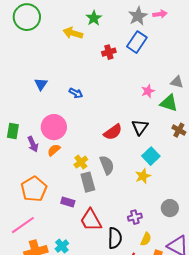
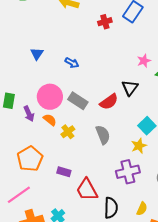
black triangle: (140, 127) -> (130, 88), moved
orange semicircle: (54, 150) -> (50, 120), turned 80
yellow cross: (81, 162) -> (68, 132), moved
gray rectangle: (88, 182) -> (78, 101), moved, turned -42
purple cross: (135, 217) -> (128, 172), moved, size x1.6

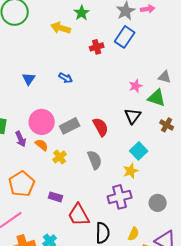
blue arrow: (72, 63) -> (66, 78), moved
black triangle: (130, 88) -> (133, 116), moved
gray rectangle: (78, 101) -> (70, 126), turned -60
red semicircle: (109, 102) -> (101, 127), turned -84

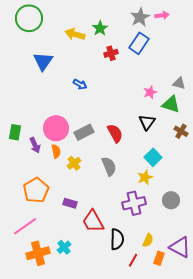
green star: (82, 13) -> (100, 28), moved
blue triangle: (29, 79) -> (43, 61), moved, size x1.5
orange semicircle: (42, 145) -> (56, 151), turned 40
gray circle: (158, 203) -> (171, 200), moved

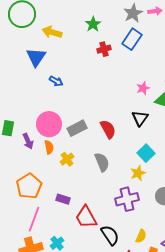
yellow arrow: (75, 34) -> (52, 32), moved
blue arrow: (80, 84) -> (56, 81), moved
pink line: (25, 226) -> (34, 219), moved, turned -35
black semicircle: (117, 239) -> (110, 235), turned -35

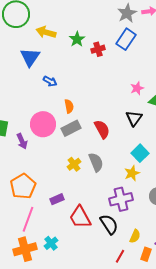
green star: (93, 24) -> (77, 39), moved
orange semicircle: (49, 147) -> (69, 106), moved
yellow cross: (67, 159) -> (74, 164), moved
purple rectangle: (63, 199) -> (57, 199), turned -40
black semicircle: (110, 235) -> (109, 224), moved

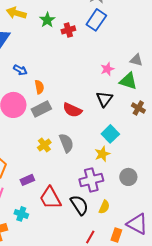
blue arrow: (50, 81) -> (20, 70), moved
red semicircle: (102, 129) -> (72, 110), turned 144
yellow semicircle: (135, 236) -> (104, 207), moved
cyan cross: (51, 243) -> (21, 214), moved, turned -32

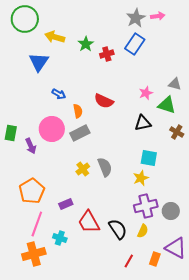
black triangle: (104, 99) -> (143, 123), turned 42
red semicircle: (72, 110) -> (104, 101), moved
cyan square: (110, 134) -> (149, 158), turned -36
gray circle: (128, 177) -> (171, 211), moved
purple cross: (91, 180) -> (146, 206), moved

